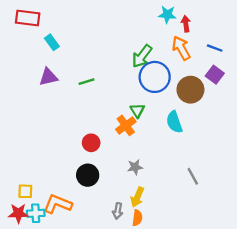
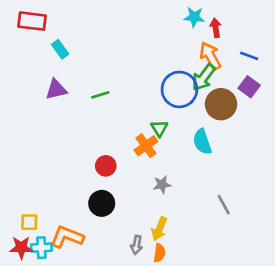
green arrow: (142, 56) -> (204, 77), moved
gray star: (135, 167) -> (162, 185), moved

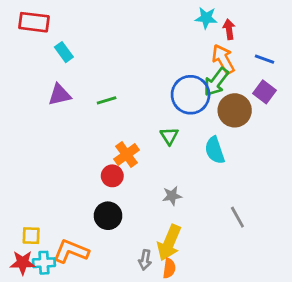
orange cross: (146, 146) -> (126, 155), moved
yellow arrow: (159, 229) -> (169, 243), size x1.4

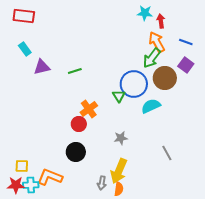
cyan rectangle: (64, 52) -> (25, 49), moved
blue circle: (191, 95) -> (134, 84), moved
cyan semicircle: (215, 150) -> (151, 106), turned 84

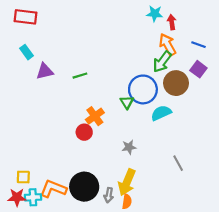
black circle: (76, 152) -> (84, 187), moved, size x1.4

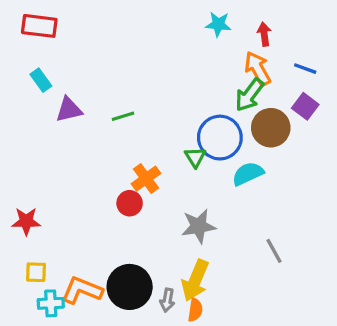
cyan star: (155, 14) -> (218, 24), moved
gray star: (129, 147) -> (199, 226), size x1.5
red star: (17, 197) -> (26, 221), moved

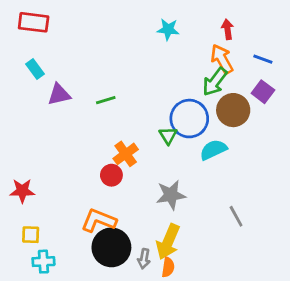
cyan star: (218, 24) -> (168, 29), moved
orange L-shape: (82, 290) -> (99, 220), moved

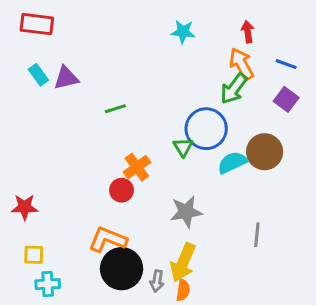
purple triangle: (59, 94) -> (66, 78), moved
brown circle: (233, 110) -> (265, 152), moved
gray line: (236, 216) -> (257, 235), turned 35

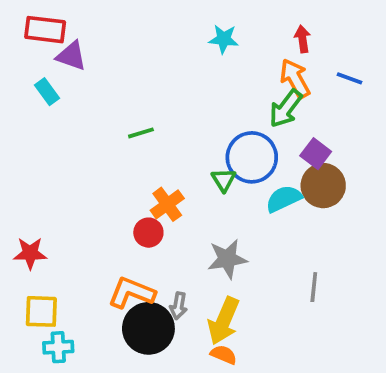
purple triangle: (66, 78) -> (71, 56), moved, turned 32
purple square: (286, 99) -> (316, 154), moved
yellow square: (34, 255) -> (41, 311), size x1.4
gray arrow: (157, 281) -> (179, 306), moved
orange semicircle: (183, 290) -> (224, 355), turned -75

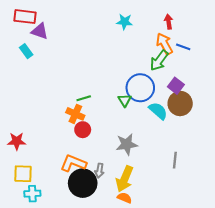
blue line: (350, 78) -> (183, 47), moved
green line: (141, 133) -> (84, 98), moved
cyan semicircle: (284, 199) -> (158, 111), turned 66
orange cross: (167, 204) -> (75, 114), moved, turned -30

